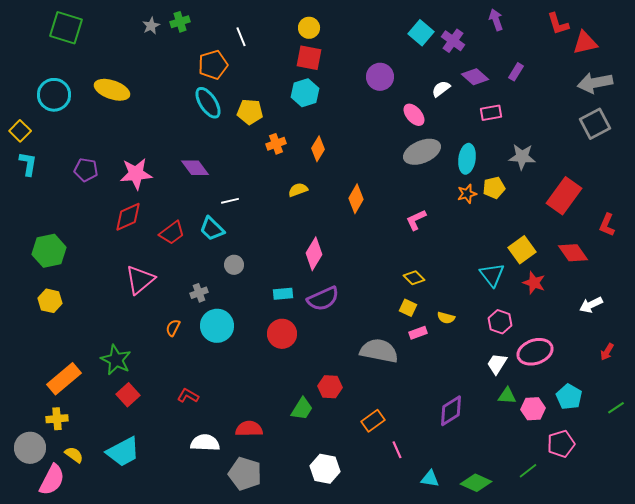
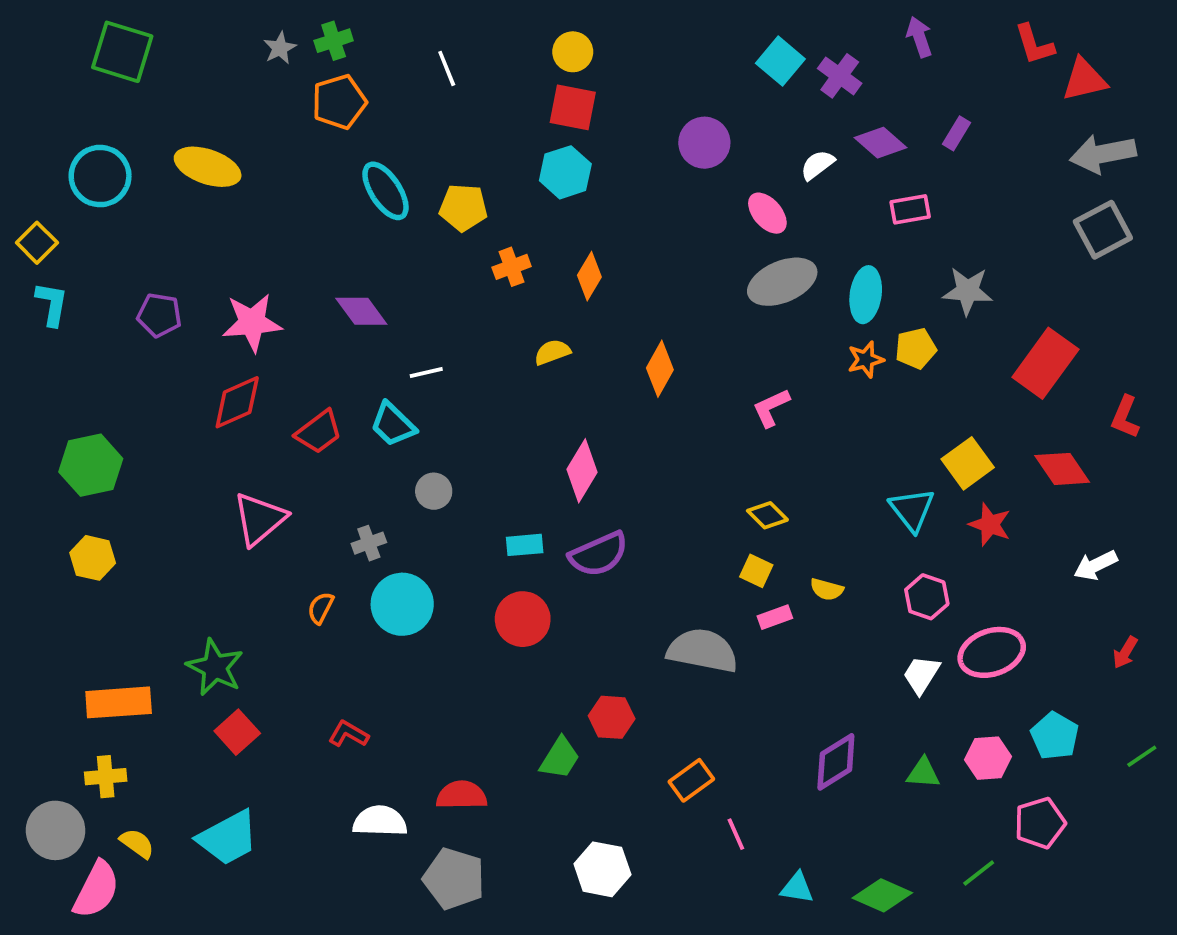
orange pentagon: (213, 65) -> (339, 102), moved
orange rectangle: (64, 379) -> (119, 702), turned 36
green triangle: (507, 396) -> (923, 773), moved

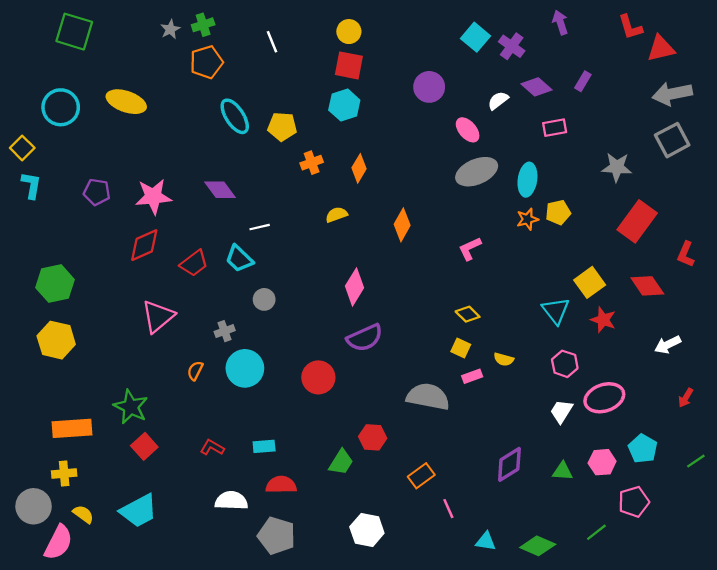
gray star: (968, 291) -> (617, 167), moved
cyan rectangle: (525, 545) -> (264, 446), moved
yellow hexagon: (93, 558) -> (56, 340), size x1.4

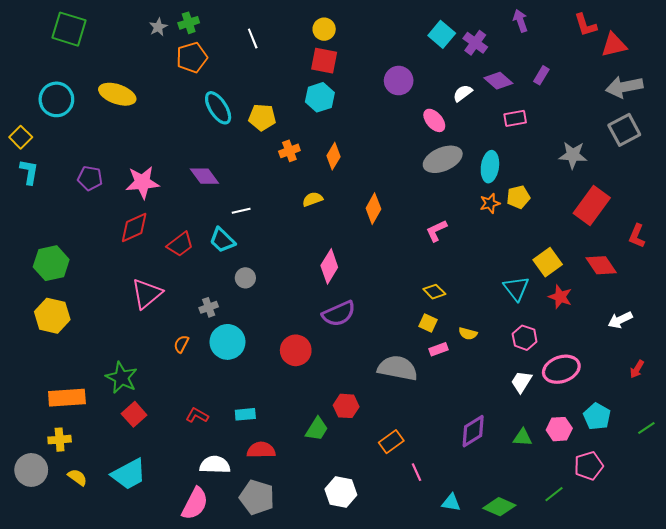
pink semicircle: (58, 542) -> (195, 504), moved

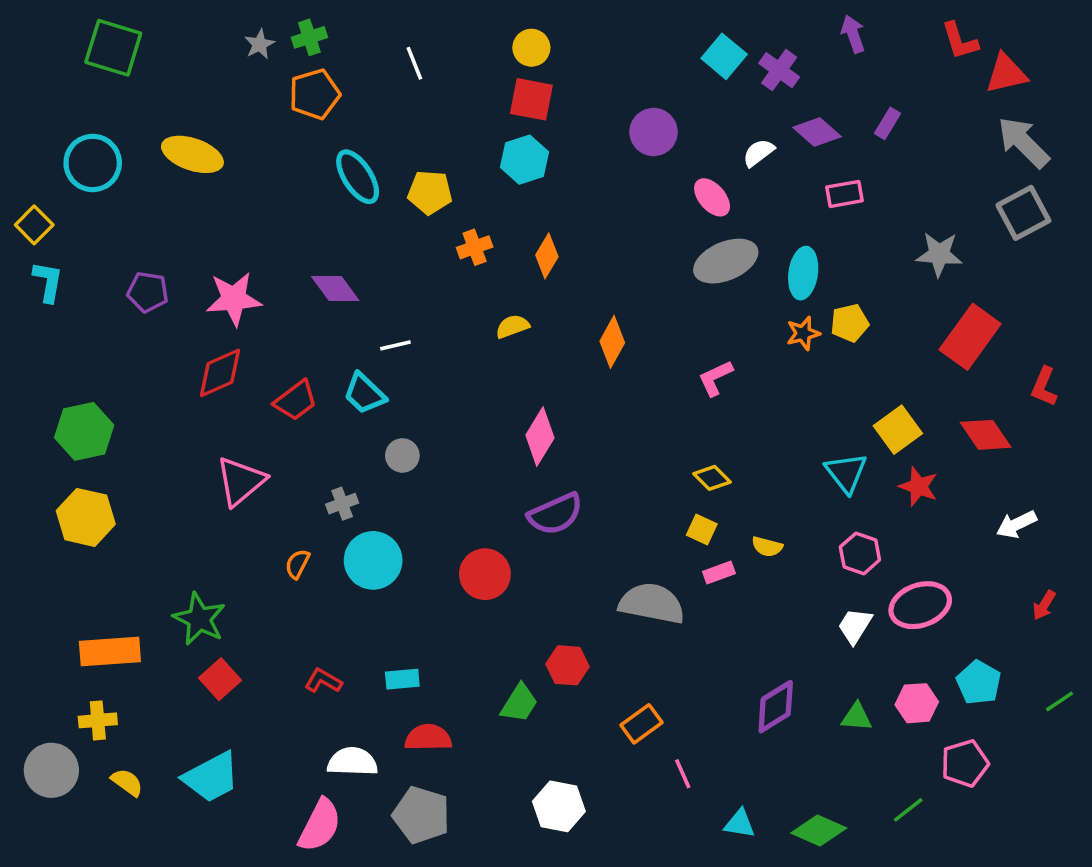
gray arrow: (624, 87) -> (1023, 142), turned 56

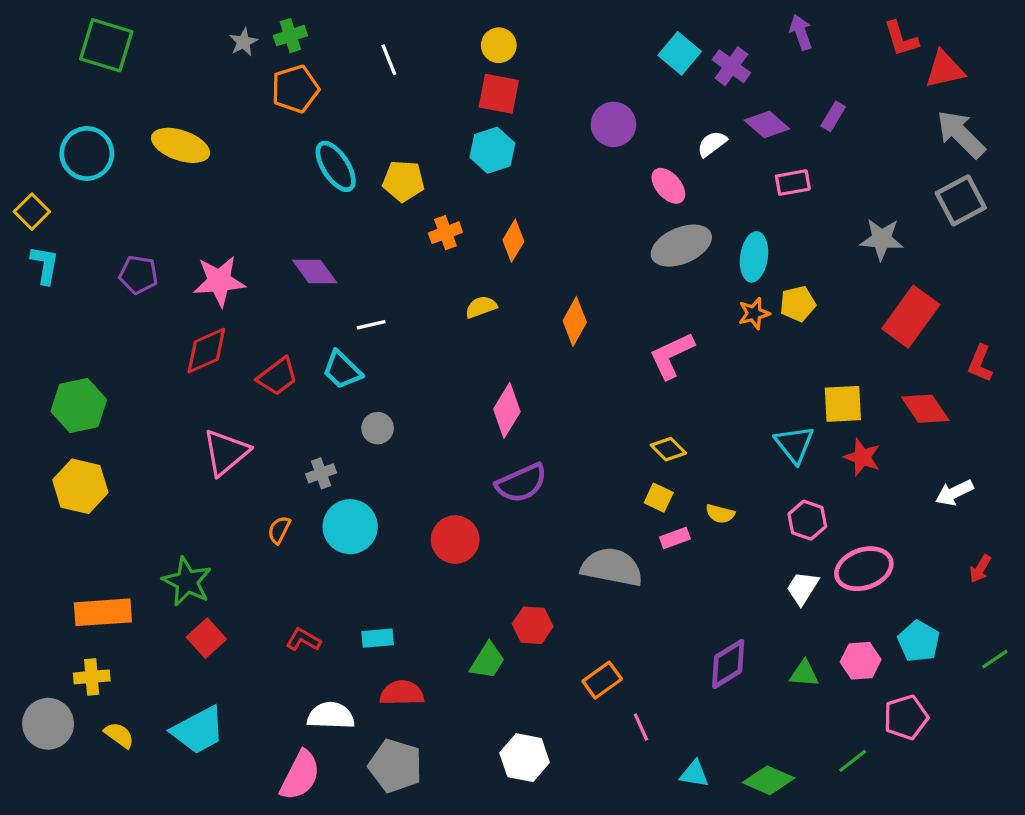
pink L-shape: (715, 378) -> (672, 355), size x1.4
yellow square: (898, 430) -> (843, 404), turned 33

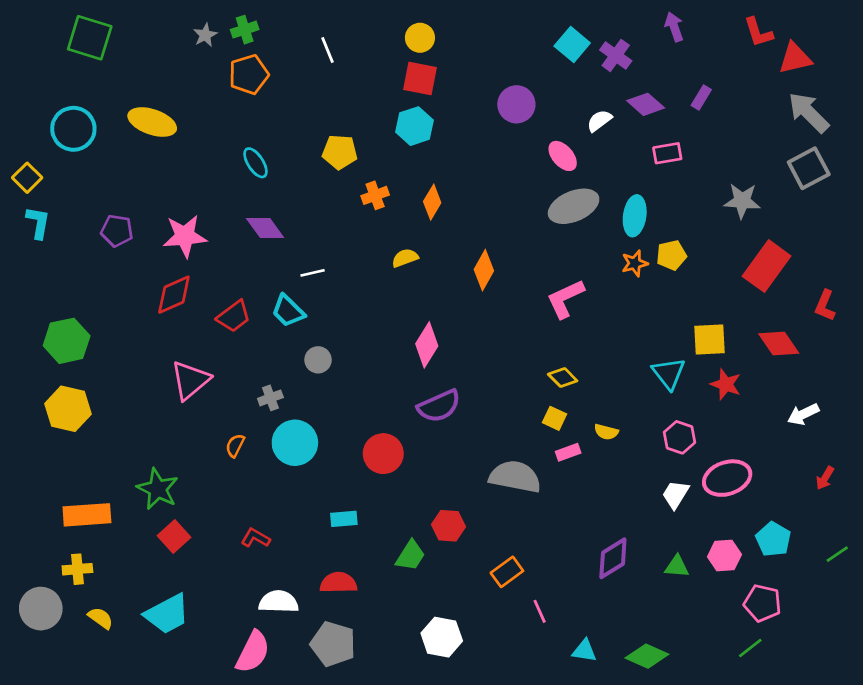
cyan ellipse: (336, 166) -> (255, 163), moved, size x0.7
cyan rectangle: (378, 638) -> (344, 519), moved
pink pentagon: (906, 717) -> (762, 603), turned 30
green line: (853, 761) -> (750, 648), moved

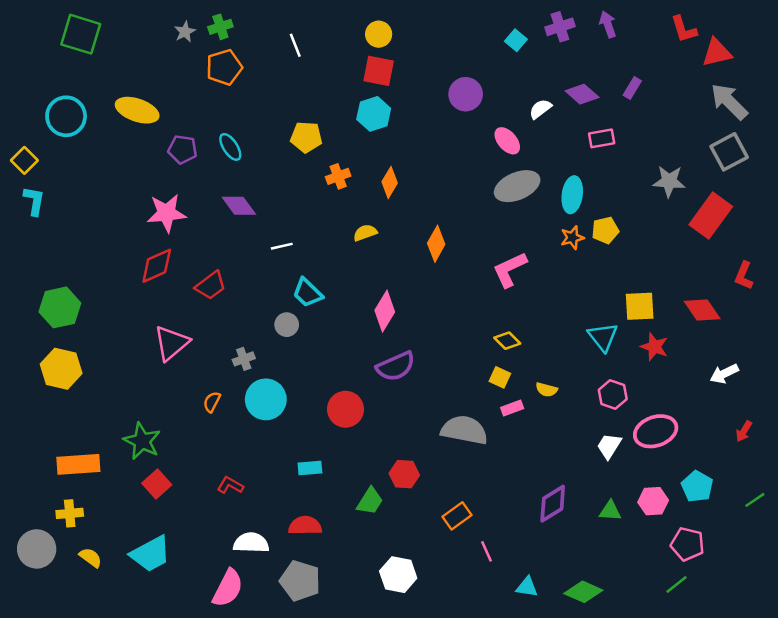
cyan square: (572, 45) -> (516, 40), size x0.7
purple cross: (616, 55) -> (560, 27), moved, turned 36
purple pentagon: (117, 231) -> (182, 149), moved
red rectangle: (767, 266) -> (711, 216), moved
cyan trapezoid: (288, 311) -> (307, 293), moved

